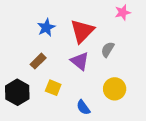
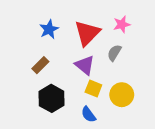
pink star: (123, 12) -> (122, 24), moved
yellow square: (53, 88) -> (93, 89), moved
black hexagon: (17, 92) -> (51, 98), moved

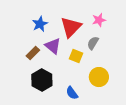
purple triangle: (85, 65) -> (53, 46), moved
yellow square: (93, 89) -> (76, 56), moved

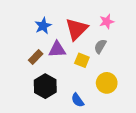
purple triangle: (53, 46) -> (57, 49), turned -42

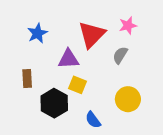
blue star: (43, 26) -> (37, 33), moved
brown rectangle: (36, 57) -> (27, 78), moved, turned -48
yellow square: (82, 60) -> (77, 85), moved

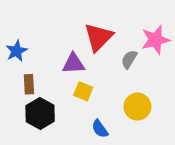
pink star: (128, 25) -> (155, 40), moved, size x1.5
blue star: (37, 33) -> (16, 51), moved
black hexagon: (54, 103) -> (40, 114), moved

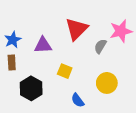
purple triangle: (73, 63) -> (43, 45), moved
brown rectangle: (29, 84) -> (12, 62), moved

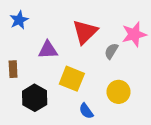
blue star: (13, 40) -> (19, 20), moved
yellow square: (65, 71) -> (72, 79), size x1.5

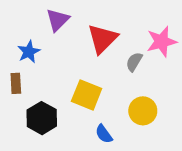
blue star: (19, 20) -> (29, 52), moved
purple triangle: (48, 50) -> (58, 20), moved, turned -42

